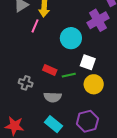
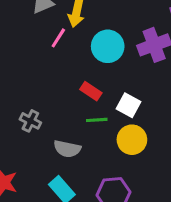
cyan circle: (71, 38) -> (108, 46), moved
red rectangle: (50, 70) -> (91, 91), moved

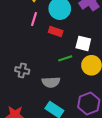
pink line: (58, 38) -> (34, 19), moved
red rectangle: (91, 91) -> (56, 32), moved

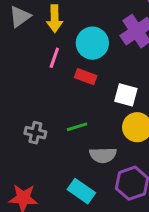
green line: (65, 58) -> (77, 127), moved
gray semicircle: (51, 82) -> (103, 155), moved

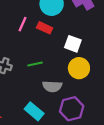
pink line: (54, 58) -> (23, 24), moved

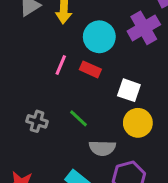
green line: (35, 64) -> (79, 118), turned 56

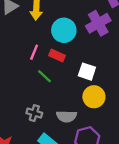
green line: (79, 118) -> (44, 76), moved
gray cross: (37, 121) -> (34, 113), moved

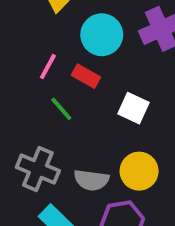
yellow circle: (94, 97) -> (139, 171), moved
gray cross: (34, 113) -> (38, 169), size x1.5

